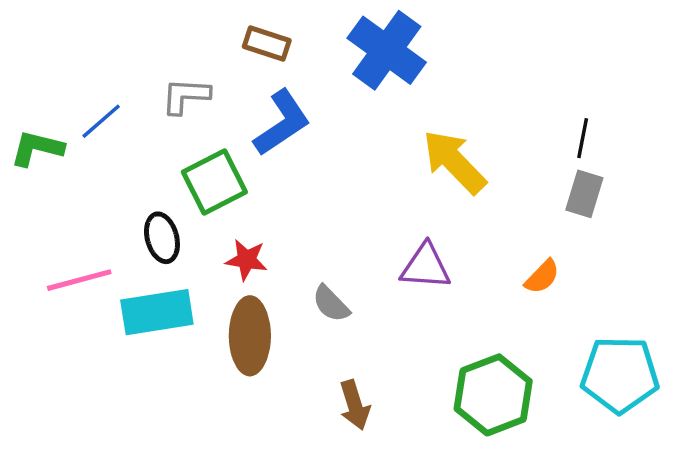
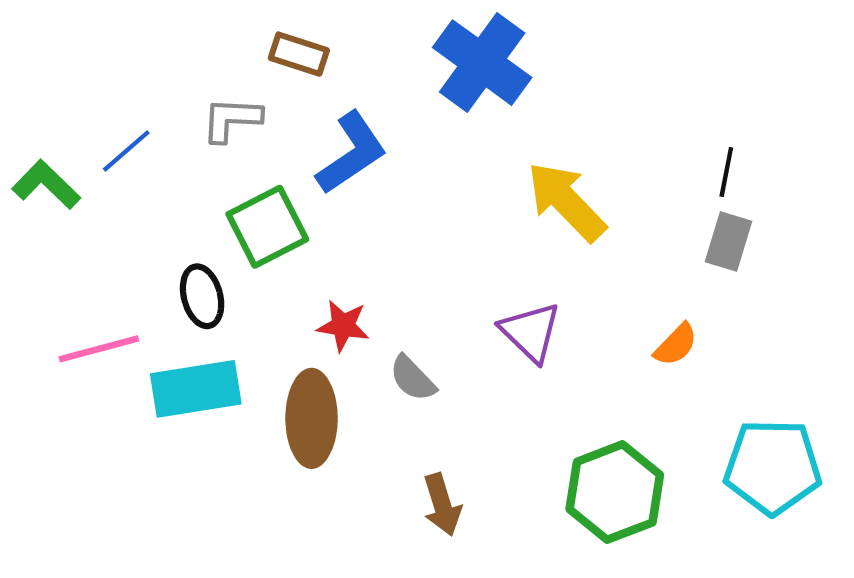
brown rectangle: (267, 44) -> (299, 54), moved
green L-shape: (37, 148) -> (46, 185), turned 30
red star: (246, 260) -> (343, 326), moved
purple triangle: (426, 267) -> (531, 332), turned 40

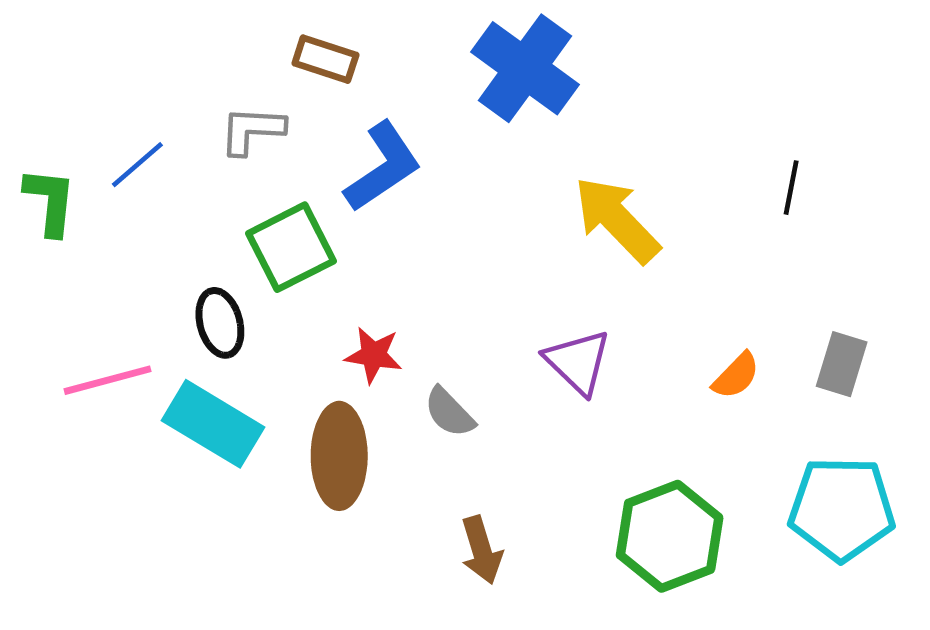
green L-shape: (46, 185) -> (50, 201), turned 52
gray rectangle: (728, 241) -> (842, 364), moved
cyan rectangle: (196, 389) -> (213, 424), turned 40

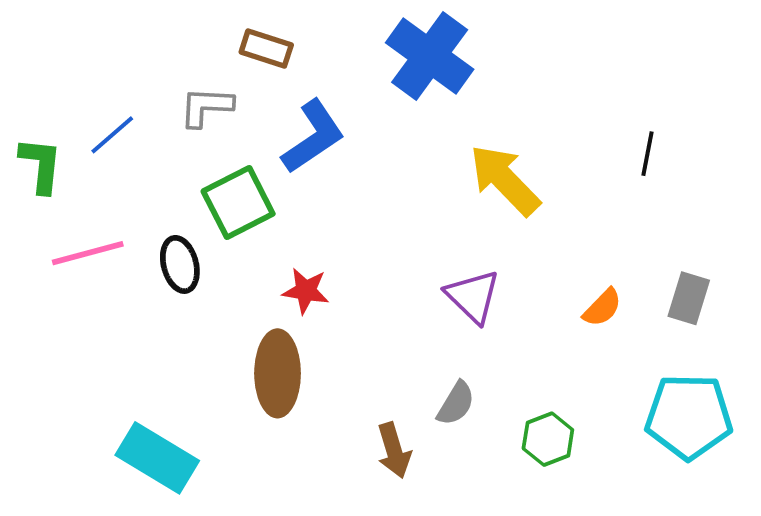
pink line: (107, 380) -> (88, 253), moved
gray semicircle: (449, 412) -> (456, 403), moved, turned -105
cyan rectangle: (213, 424) -> (157, 458), moved
green hexagon: (670, 536) -> (548, 439), size x0.6

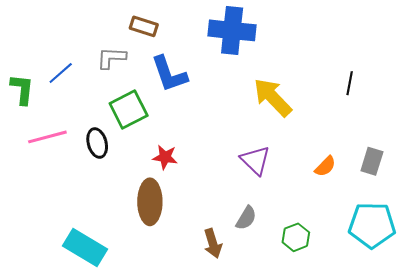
blue cross: (430, 56) -> (232, 30), turned -30
blue L-shape: (313, 137) -> (169, 74), turned 105

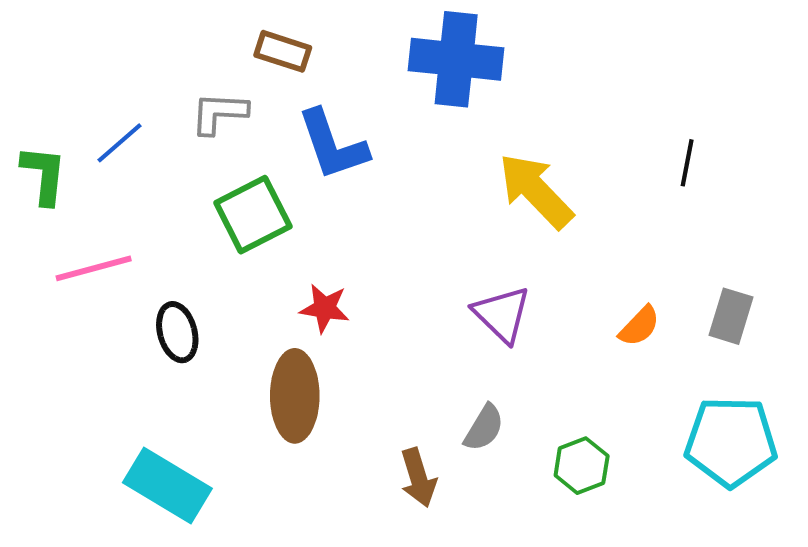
black ellipse: (97, 143) -> (177, 332), moved

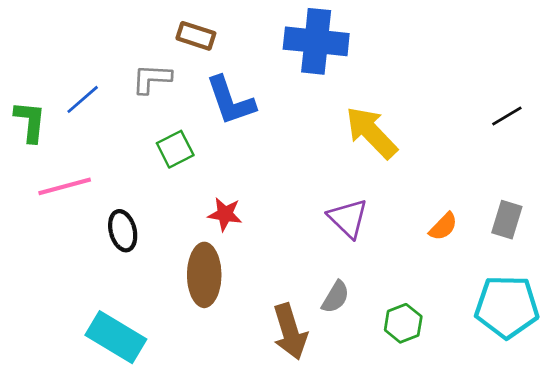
black line: (687, 163) -> (507, 116), moved, turned 48
green square: (253, 215) -> (175, 149), size x0.7
brown arrow: (418, 478) -> (290, 332), size x1.4

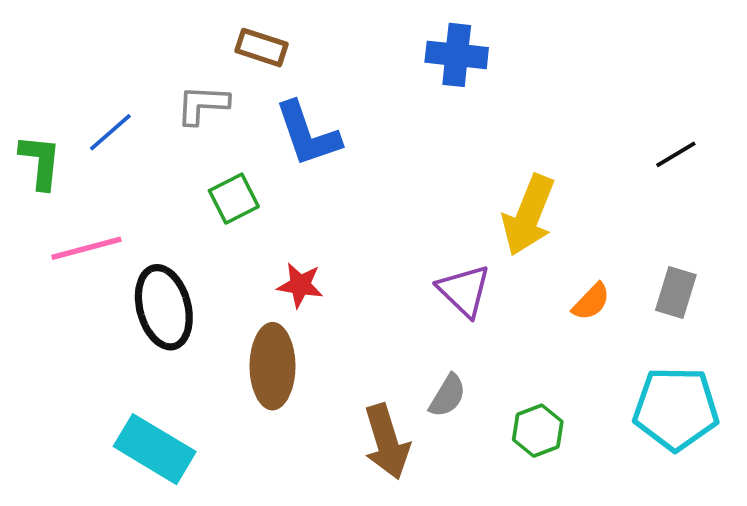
blue cross: (316, 41) -> (457, 55), moved, size x0.7
yellow arrow: (371, 133) -> (529, 215), moved, turned -114
black ellipse: (123, 231) -> (164, 307), size x1.5

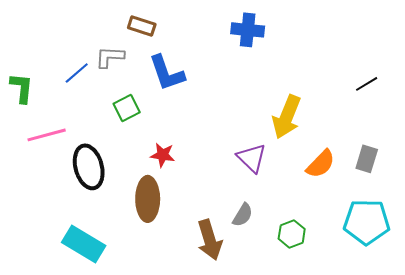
blue line: (110, 132) -> (77, 73), moved
orange semicircle: (591, 302) -> (321, 164), size x1.4

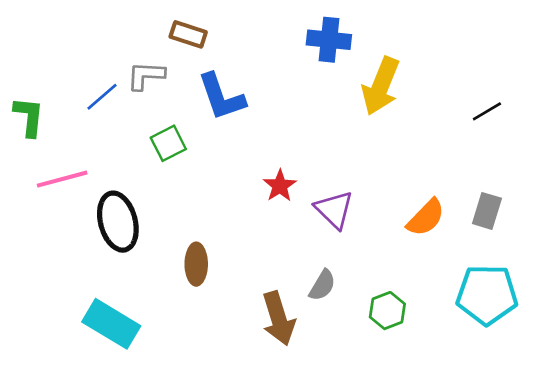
yellow arrow: (287, 117) -> (381, 86), moved
red star: (163, 155) -> (280, 186), moved, turned 30
brown ellipse: (148, 199) -> (196, 264), size x0.7

